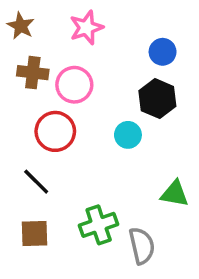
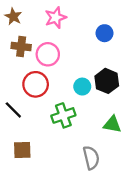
black hexagon: (157, 99) -> (107, 81), moved
black line: (36, 182) -> (13, 110), moved
green cross: (99, 225) -> (63, 115), moved

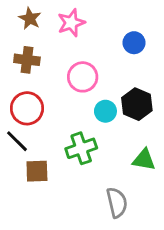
brown star: (13, 16) -> (30, 18), moved
pink circle: (48, 54) -> (83, 77), moved
red circle: (36, 84) -> (27, 108), moved
brown square: (22, 150) -> (37, 171), moved

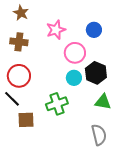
pink star: (71, 23) -> (56, 30), moved
pink circle: (83, 77) -> (75, 53), moved
green triangle: (144, 160) -> (103, 102), moved
gray semicircle: (117, 203) -> (99, 135), moved

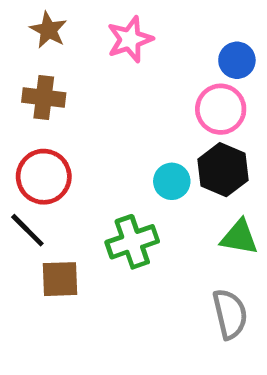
pink star: (56, 30) -> (130, 39), moved
blue circle: (94, 30) -> (237, 60), moved
pink circle: (75, 53) -> (221, 109), moved

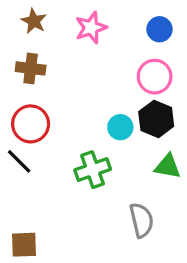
blue circle: (237, 60) -> (159, 29), moved
brown square: (60, 279) -> (24, 245), moved
gray semicircle: (230, 314) -> (142, 220), moved

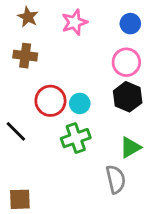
red circle: (31, 124) -> (50, 101), moved
cyan circle: (120, 127) -> (80, 103), moved
green triangle: (168, 166) -> (130, 147), moved, turned -40

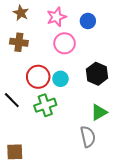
blue circle: (130, 24) -> (88, 21), moved
pink circle: (126, 62) -> (65, 43), moved
green cross: (76, 138) -> (45, 105), moved

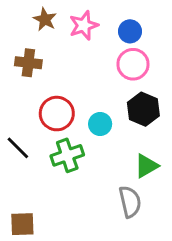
brown star: (21, 13) -> (45, 19), moved
pink circle: (65, 43) -> (133, 64), moved
cyan circle: (60, 79) -> (100, 124), moved

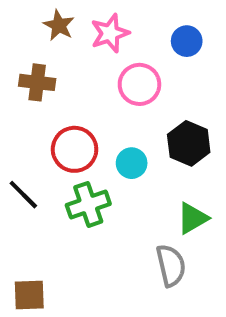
blue circle: (130, 31) -> (187, 41), moved
pink circle: (133, 64) -> (139, 84), moved

